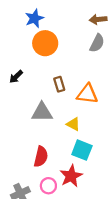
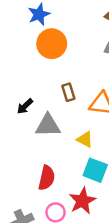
black arrow: (16, 77) -> (25, 106), moved

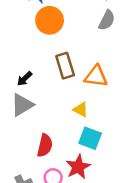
brown rectangle: (68, 92) -> (65, 66), size x1.5
gray triangle: (48, 125) -> (22, 105), moved, turned -30

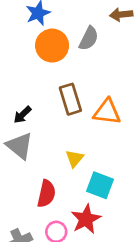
gray semicircle: (107, 20) -> (89, 38), moved
gray triangle: (22, 105) -> (20, 146), turned -50
yellow triangle: (81, 110) -> (75, 158), moved, turned 42

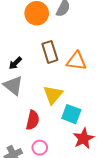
yellow triangle: (75, 158) -> (53, 95), size x1.5
red star: (86, 219) -> (84, 138), moved

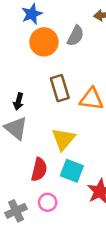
black arrow: (15, 63) -> (18, 101), turned -32
cyan square: (71, 114) -> (72, 171), moved

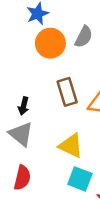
yellow triangle: (63, 139) -> (71, 146), turned -45
red semicircle: (39, 170) -> (22, 178), moved

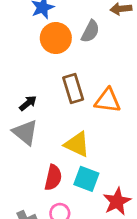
black arrow: (24, 106) -> (28, 103), turned -144
red semicircle: (22, 178) -> (53, 178), moved

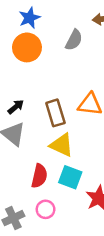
orange circle: (56, 38) -> (27, 47), moved
brown rectangle: (73, 89) -> (55, 113), moved

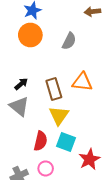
gray semicircle: (74, 40) -> (69, 41), moved
yellow triangle: (62, 145) -> (59, 116), turned 40

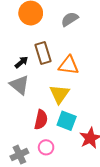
gray semicircle: (69, 41) -> (70, 19), turned -150
orange triangle: (82, 82) -> (69, 65), moved
brown rectangle: (54, 89) -> (43, 53), moved

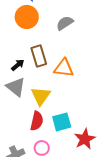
yellow triangle: (59, 94) -> (41, 96), moved
cyan square: (67, 121) -> (62, 122), turned -36

